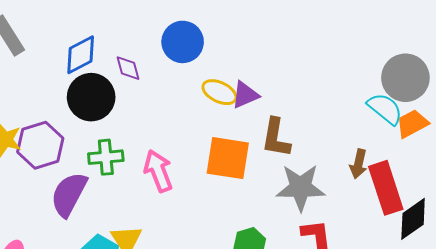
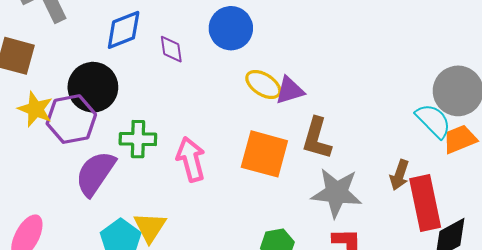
black circle: (91, 97) -> (93, 87), moved

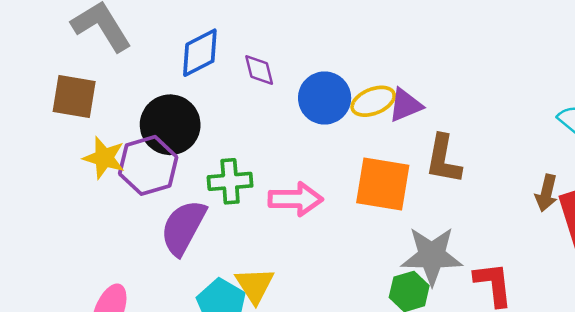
blue circle: (231, 28) -> (325, 98), moved
yellow ellipse: (263, 84) -> (373, 101), turned -48
pink arrow: (191, 159) -> (296, 199), turned 111
gray star: (337, 193) -> (432, 256), moved

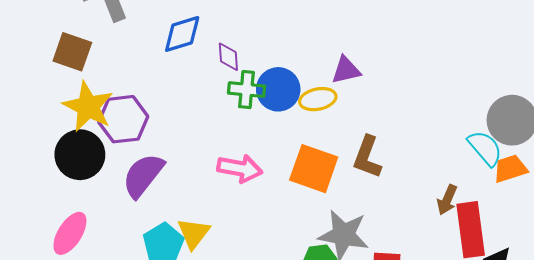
purple triangle: (405, 105) -> (346, 70), moved
black circle: (170, 125) -> (80, 155), moved
yellow star: (104, 158) -> (88, 107), size x1.4
green cross: (230, 181) -> (247, 90), moved

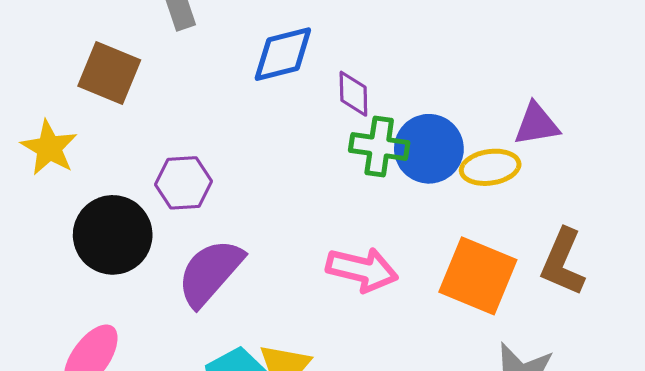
yellow star: (88, 107) -> (49, 148), moved, size x0.7
purple hexagon: (123, 119) -> (184, 183), size x0.7

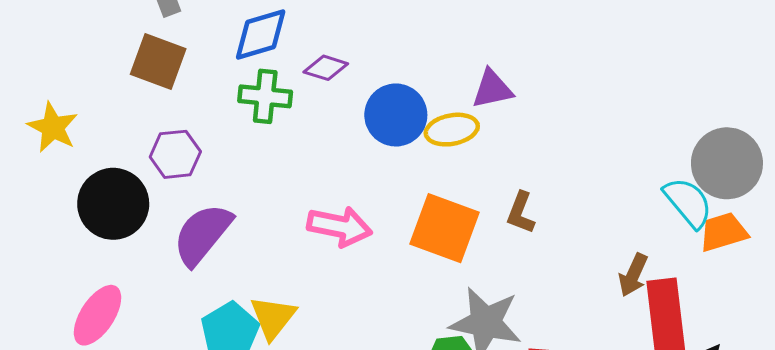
brown square: (109, 73) -> (158, 62), moved
purple diamond: (353, 94) -> (326, 68), turned -69
green cross: (379, 147) -> (265, 96), moved
brown L-shape: (563, 262) -> (521, 213), size x0.7

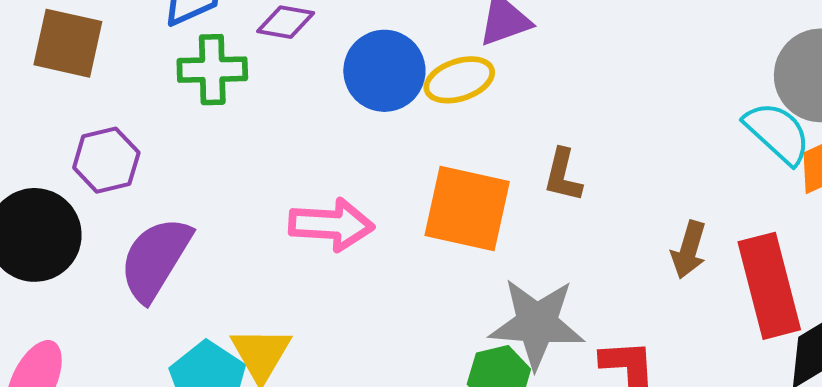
brown arrow: (633, 275) -> (689, 250), moved

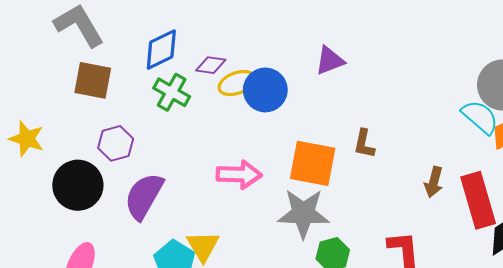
green cross: (212, 70) -> (172, 92), turned 33
yellow ellipse: (459, 80) -> (237, 83), moved
gray star: (537, 324) -> (303, 213), moved

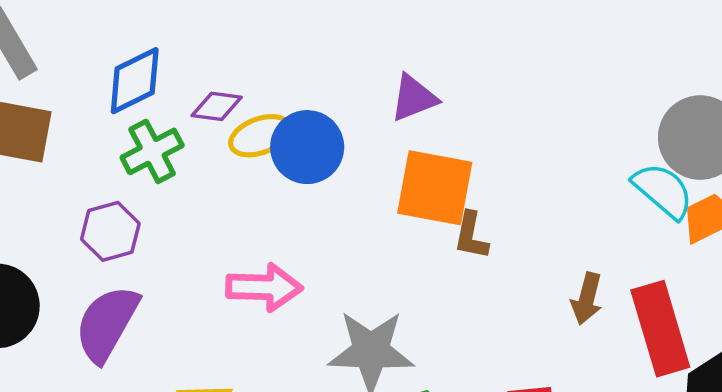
green cross: (172, 92) -> (152, 151), turned 33
purple hexagon: (116, 143) -> (110, 231), moved
orange square: (313, 163) -> (435, 188), moved

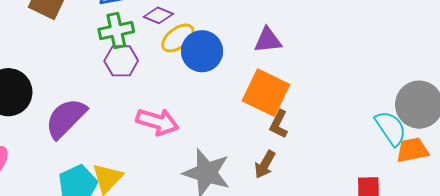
yellow ellipse: (260, 136) -> (178, 38), turned -32
purple hexagon: (110, 231) -> (121, 61), moved
brown arrow: (587, 299) -> (265, 164), moved

